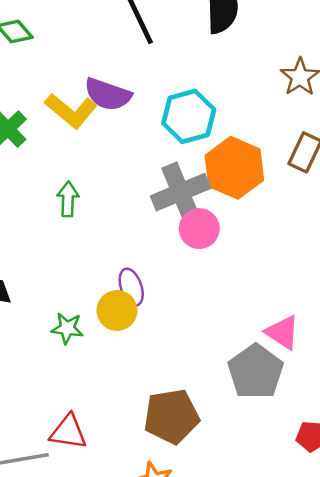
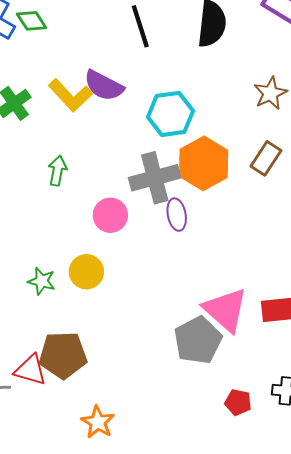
pink circle: (199, 229) -> (110, 215), moved
purple ellipse: (131, 287) -> (177, 215), moved
pink triangle: (282, 332) -> (225, 310), size x1.5
brown pentagon: (171, 416) -> (63, 355), moved

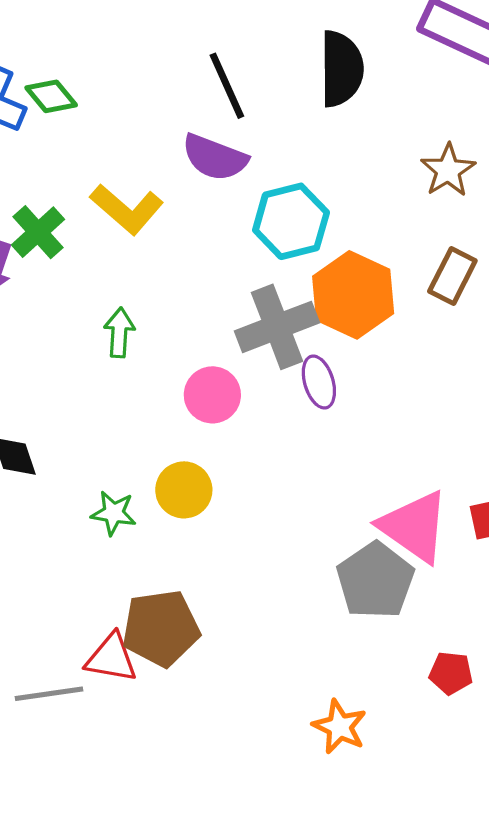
purple semicircle: (104, 86) -> (215, 157), moved
orange star: (98, 422) -> (340, 727), moved

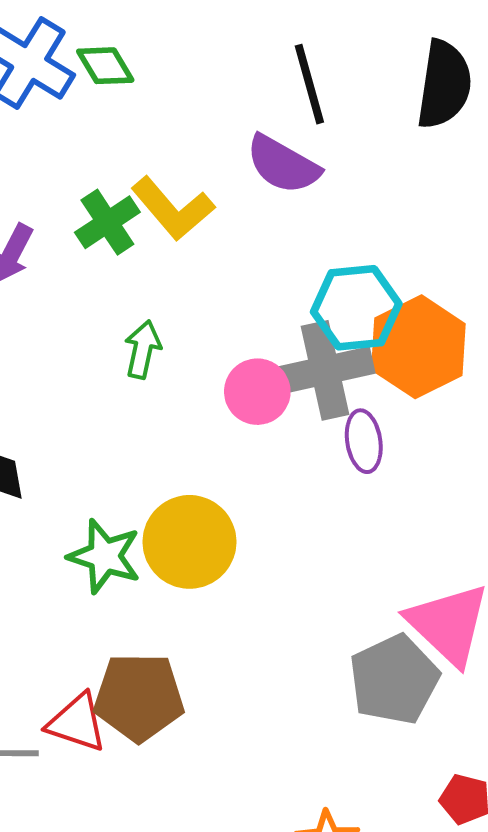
cyan hexagon: (291, 221) -> (356, 308), moved
green cross: (38, 232) -> (107, 222), moved
pink circle: (212, 395) -> (257, 392), moved
yellow circle: (184, 490) -> (189, 542), size x1.4
green star: (114, 513) -> (105, 556), size x1.4

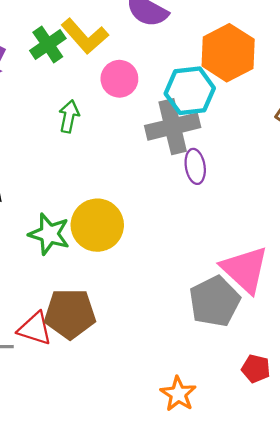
orange hexagon: (418, 347) -> (228, 53), moved
pink circle: (257, 392) -> (119, 79), moved

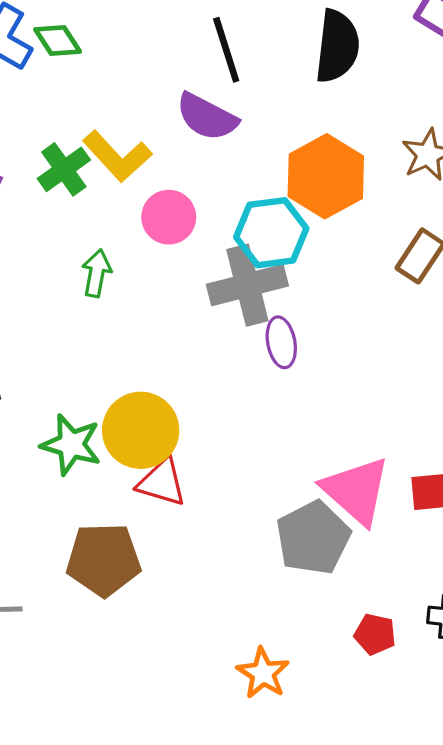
red triangle: (35, 329) -> (162, 482), moved

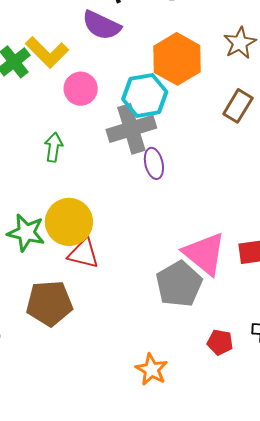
green arrow: (97, 273) -> (54, 147), moved

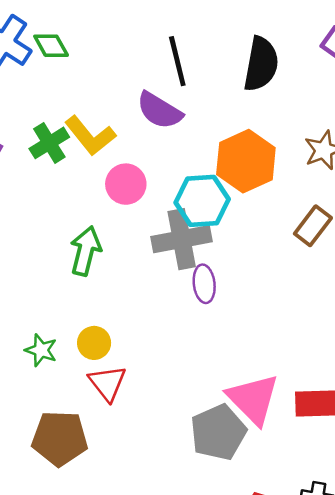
green arrow: (54, 147) -> (86, 251), size x1.4
yellow circle: (69, 222) -> (94, 343), size x0.6
green star: (26, 233) -> (41, 350), size x0.7
red triangle: (83, 254) -> (107, 383), turned 32

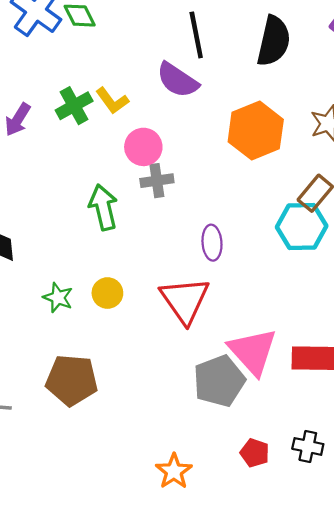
yellow L-shape: (90, 136) -> (112, 101), size x0.7
cyan hexagon: (202, 201) -> (302, 227), moved
gray cross: (182, 239) -> (157, 181), moved, size x0.6
green arrow: (86, 251) -> (103, 207), turned -30
red triangle: (107, 383) -> (185, 300), moved, size x1.4

